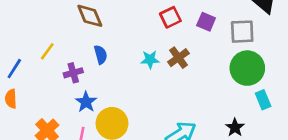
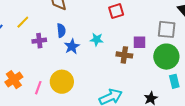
purple square: (206, 22) -> (140, 42), moved, turned -32
brown cross: (178, 58) -> (124, 55), moved, turned 35
blue star: (86, 102) -> (72, 46), moved

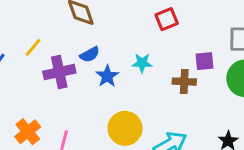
blue semicircle: (61, 30) -> (90, 54), turned 72
purple cross: (39, 41) -> (59, 72), size x1.5
yellow circle: (62, 82) -> (125, 128), moved

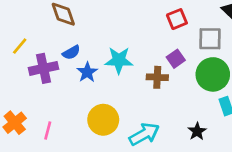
red square: (167, 19) -> (177, 19), moved
purple square: (205, 61) -> (176, 59), turned -30
cyan star: (142, 63) -> (119, 60), size x1.5

